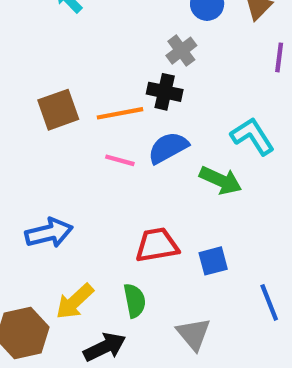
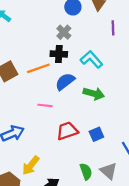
cyan L-shape: (253, 136) -> (91, 59), moved
pink line: (120, 160) -> (45, 105), moved
green semicircle: (135, 301) -> (86, 171), moved
gray triangle: (194, 334) -> (109, 171), moved

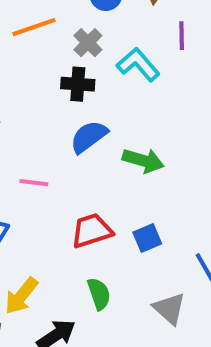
cyan L-shape: (91, 59) -> (138, 65), moved
orange line: (38, 68) -> (34, 27), moved
pink line: (45, 105) -> (34, 183), moved
green semicircle: (86, 171) -> (99, 294), moved

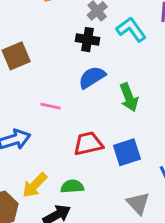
green arrow: (143, 160) -> (129, 97), turned 48
blue square: (147, 238) -> (127, 152), size x1.4
green semicircle: (99, 294) -> (72, 186), moved, turned -80

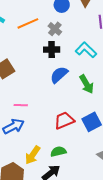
cyan L-shape: (131, 29) -> (86, 50), moved
pink line: (50, 106) -> (21, 105), moved

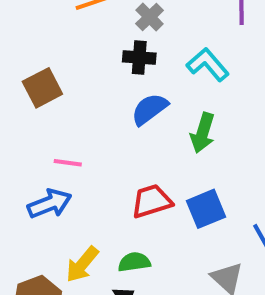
green arrow: (87, 84) -> (203, 133), turned 42

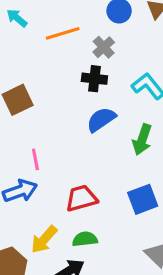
pink line: (68, 163) -> (35, 159), turned 70
red trapezoid: (152, 201) -> (81, 198), moved

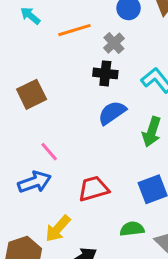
pink line: (35, 159) -> (49, 152), turned -30
green semicircle: (85, 239) -> (132, 229), moved

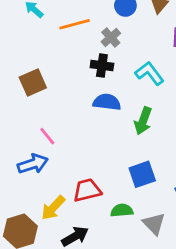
blue semicircle: (112, 113) -> (107, 102), turned 40
red trapezoid: (94, 189) -> (87, 190), moved

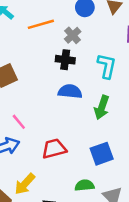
cyan L-shape: (150, 73) -> (107, 66), turned 50
red trapezoid: (87, 190) -> (54, 149), moved

